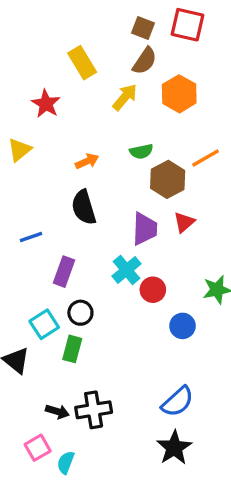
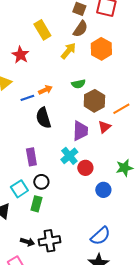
orange line: (206, 158) -> (121, 109), moved
blue line: (31, 237) -> (27, 98), moved
purple rectangle: (64, 272) -> (31, 157), turned -30

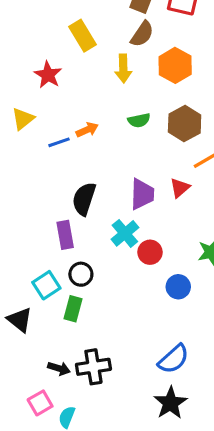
yellow arrow: (68, 51) -> (123, 69), turned 138
brown hexagon: (94, 101) -> (185, 123), moved
black semicircle: (43, 118) -> (84, 199), moved, turned 35

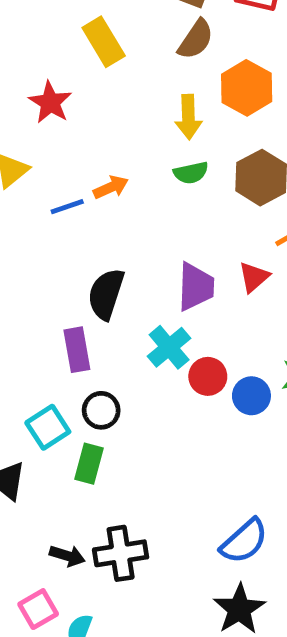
yellow arrow: (123, 69) -> (188, 117), moved
blue circle: (178, 287) -> (251, 396), moved

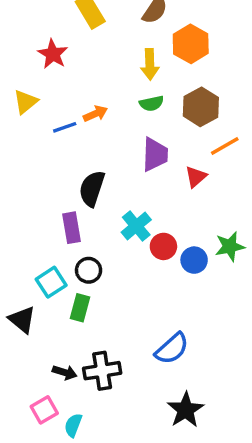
purple trapezoid: (196, 287) -> (155, 155), moved
blue semicircle: (244, 541) -> (172, 349), moved

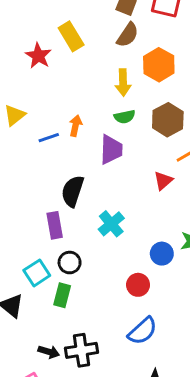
red star: (53, 54) -> (38, 56), moved
orange arrow: (95, 114) -> (76, 126), turned -54
purple trapezoid: (155, 155) -> (111, 149), moved
red circle: (163, 246) -> (138, 285), moved

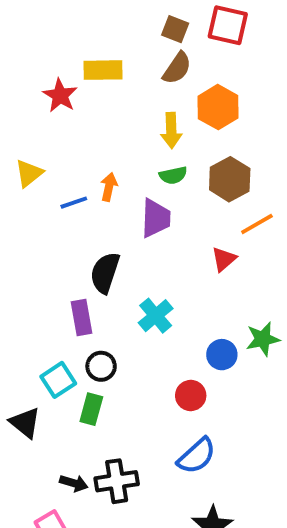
yellow rectangle: (71, 36) -> (103, 70), turned -60

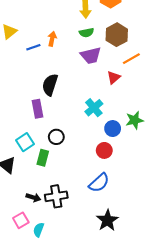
purple trapezoid: (156, 218) -> (91, 56), moved, turned 75
cyan cross: (156, 316) -> (94, 108), moved
black circle: (101, 366) -> (56, 137), moved
red circle: (191, 395) -> (104, 150), moved

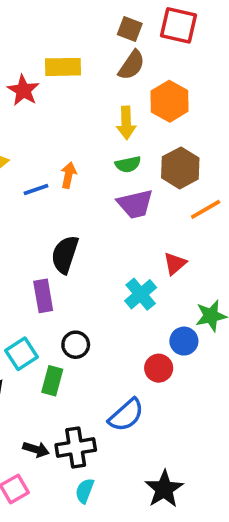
red triangle: (114, 77) -> (175, 264), moved
blue circle: (113, 129) -> (184, 341), moved
blue semicircle: (99, 183) -> (126, 415), moved
cyan semicircle: (39, 230) -> (85, 491), moved

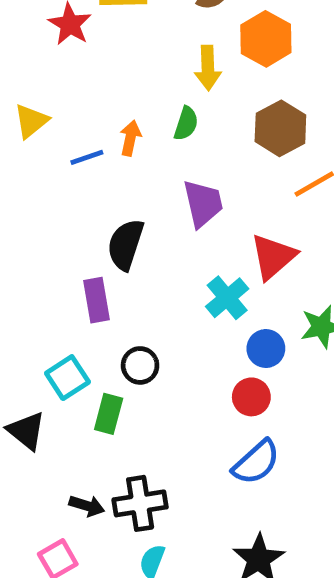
green semicircle: (128, 164) -> (186, 123), moved, turned -60
purple trapezoid: (135, 204) -> (203, 203), moved, turned -90
red triangle: (175, 264) -> (273, 257), size x1.5
blue circle: (184, 341) -> (266, 349), moved
blue semicircle: (126, 415) -> (256, 462), moved

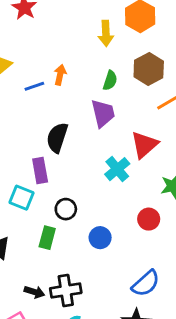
green semicircle: (186, 123) -> (110, 80), moved
blue circle: (266, 349) -> (100, 238), moved
cyan square: (67, 378) -> (21, 198), moved, turned -35
red circle: (251, 397) -> (149, 219), moved
blue semicircle: (256, 462) -> (146, 283), moved

